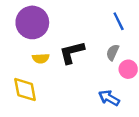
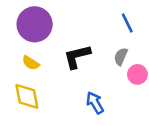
yellow semicircle: (41, 58) -> (31, 63), moved, turned 35
blue arrow: (109, 98) -> (95, 103), moved, turned 30

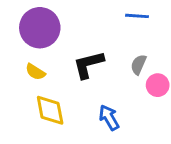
blue line: (127, 23) -> (137, 16), moved, turned -60
yellow diamond: (27, 96) -> (50, 110), moved

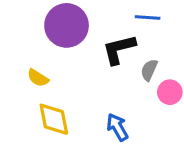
purple circle: (40, 28) -> (67, 25), moved
black L-shape: (88, 65) -> (119, 49), moved

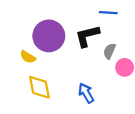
purple circle: (67, 25) -> (49, 36), moved

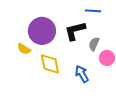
yellow diamond: (39, 87) -> (50, 64), moved
blue arrow: (86, 93) -> (82, 74), moved

